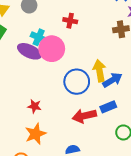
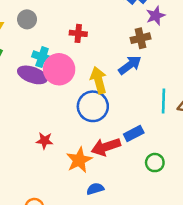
yellow arrow: (99, 71) -> (99, 80), moved
blue arrow: (112, 80) -> (130, 65), moved
orange star: (35, 134) -> (79, 160), moved

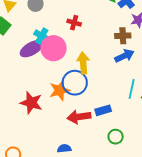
blue arrow: (130, 65) -> (124, 56), moved
purple ellipse: (32, 75) -> (31, 49), turned -60
red star: (45, 141) -> (31, 103), size x1.6
orange star: (79, 160) -> (60, 90), moved

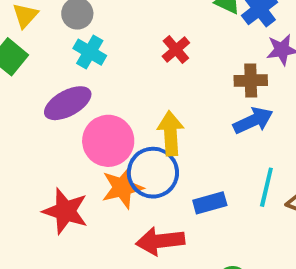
red cross: (74, 23) -> (176, 49), moved, turned 32
cyan cross: (42, 36) -> (90, 52), moved
pink circle: (54, 48) -> (108, 141), moved
blue rectangle: (103, 110) -> (210, 203), moved

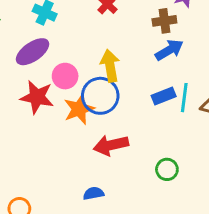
pink circle: (108, 141) -> (65, 76), size x0.7
blue rectangle: (210, 203) -> (164, 96), moved
red star: (65, 211) -> (37, 97), moved

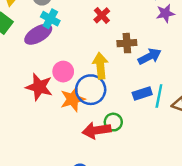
brown cross: (164, 21) -> (127, 43), moved
purple ellipse: (33, 52) -> (38, 34), moved
green circle: (167, 169) -> (113, 122), moved

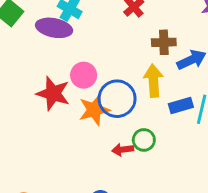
purple ellipse: (38, 34) -> (54, 28), turned 40
yellow arrow: (100, 66) -> (153, 81), moved
red arrow: (96, 130) -> (123, 150), size x0.6

